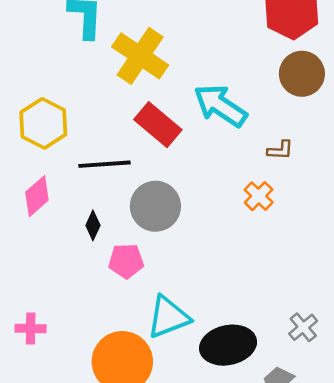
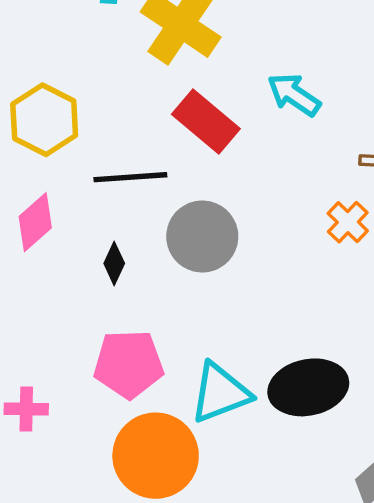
cyan arrow: (220, 106) -> (294, 95), size x0.7
pink pentagon: (126, 261) -> (129, 364), moved, size x1.4
black ellipse: (228, 345) -> (308, 387), moved

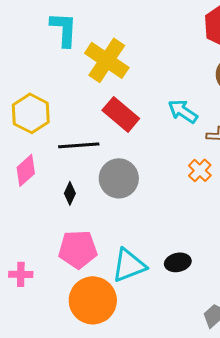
cyan arrow: (294, 95) -> (183, 111), moved
black ellipse: (308, 387) -> (178, 262), size x0.6

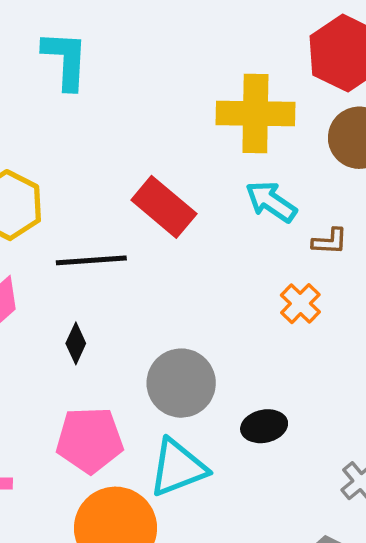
yellow cross: (107, 60) -> (255, 114), moved, turned -33
gray circle: (119, 178) -> (181, 383), moved
black ellipse: (178, 262) -> (264, 426), moved

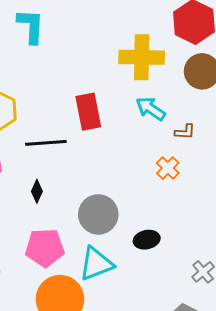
red rectangle: (164, 207) -> (88, 112), turned 39

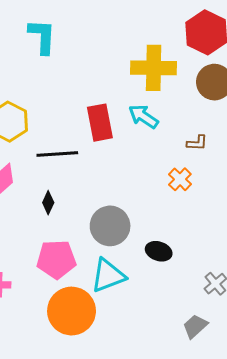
cyan arrow: (151, 109) -> (143, 117), moved
black ellipse: (147, 240) -> (159, 251), turned 30

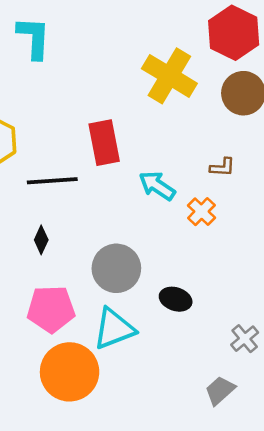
yellow cross: (154, 68) -> (169, 76), turned 30
cyan arrow: (143, 117) -> (157, 186), moved

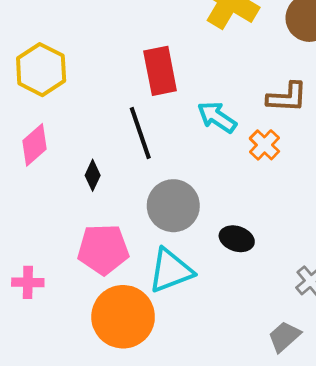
brown L-shape: (222, 167) -> (287, 97), size x1.5
black line: (52, 181) -> (140, 133), moved, turned 75

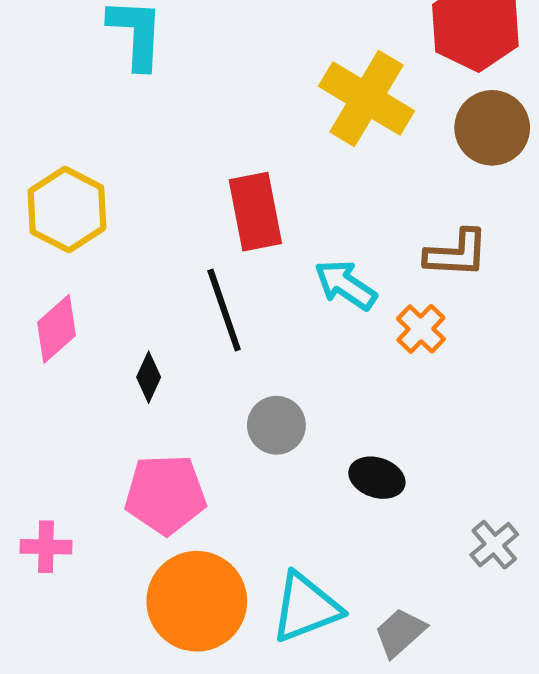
gray circle: (173, 206) -> (276, 425), size x0.7
cyan triangle: (171, 270) -> (306, 608), moved
gray trapezoid: (284, 337) -> (400, 633), moved

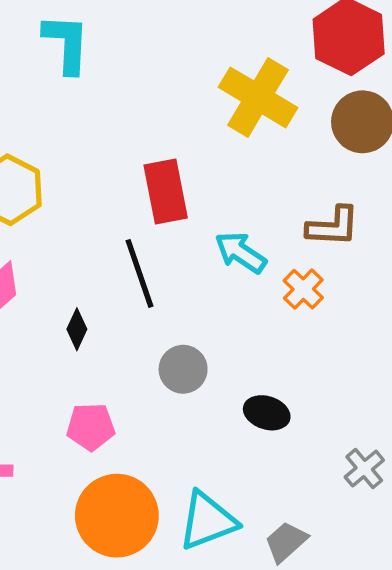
pink pentagon: (165, 494) -> (91, 427), size x0.7

